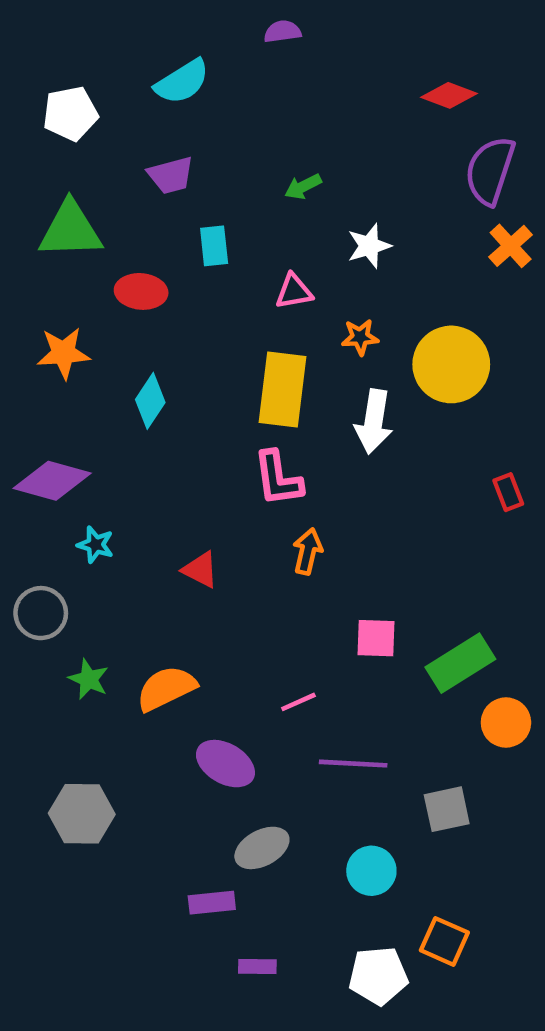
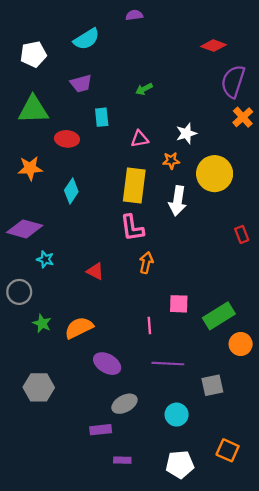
white star: (369, 246) -> (186, 133), moved
pink line: (298, 702) -> (149, 326), moved, turned -70
orange square: (444, 941) -> (228, 450), moved

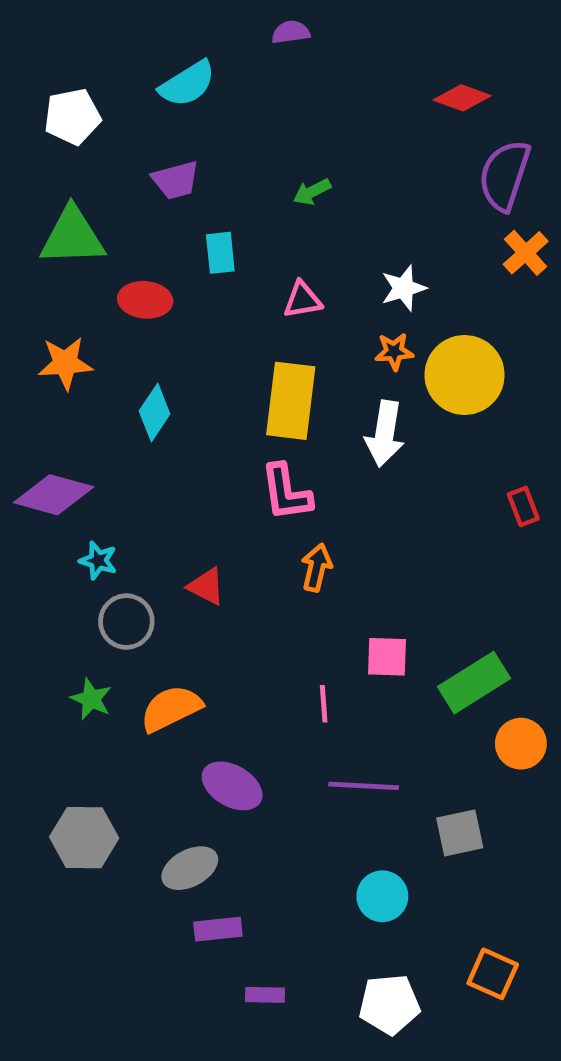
orange star: (171, 161) -> (394, 351), moved
gray circle: (19, 292) -> (126, 622), moved
gray ellipse: (124, 404) -> (190, 868), moved

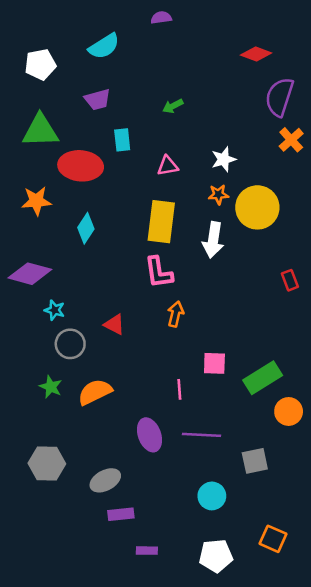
red ellipse: (145, 300) -> (81, 166), size x1.5
purple ellipse: (232, 786) -> (149, 435), moved, turned 40

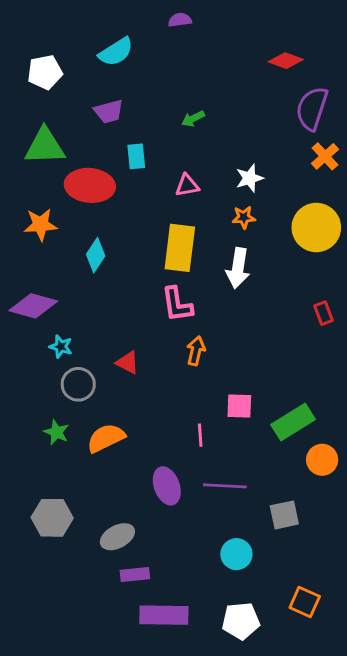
yellow circle: (257, 207) -> (316, 228), moved
purple rectangle: (147, 551) -> (164, 615), size x2.0

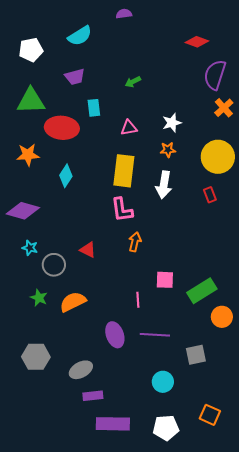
red rectangle: (324, 313) -> (210, 195), moved
cyan star: (61, 347) -> (30, 248), moved

